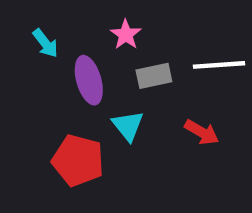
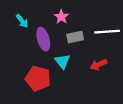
red arrow: (202, 132) -> (99, 65), turned 126

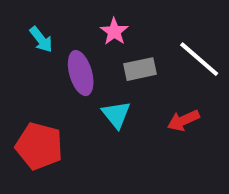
white line: (107, 32) -> (199, 59), turned 45
red pentagon: (38, 78) -> (39, 146), moved

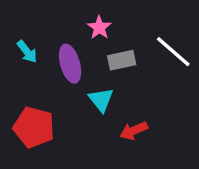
cyan arrow: (41, 39) -> (27, 52), moved
red arrow: (183, 120) -> (134, 131), moved

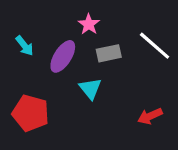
purple ellipse: (70, 64) -> (63, 56), turned 48
red arrow: (134, 131) -> (150, 116), moved

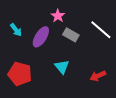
gray rectangle: (109, 53) -> (71, 35), turned 42
cyan triangle: (90, 89) -> (62, 67), moved

